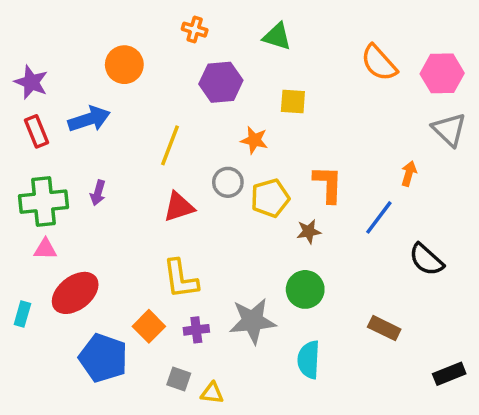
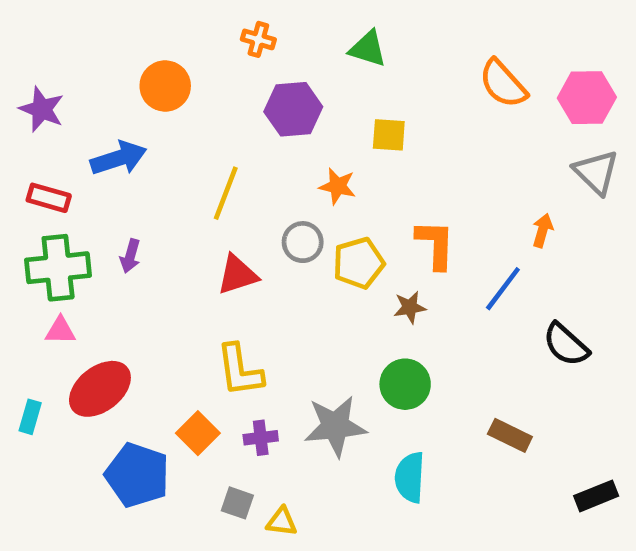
red rectangle: (36, 131) -> (49, 198), moved, turned -52

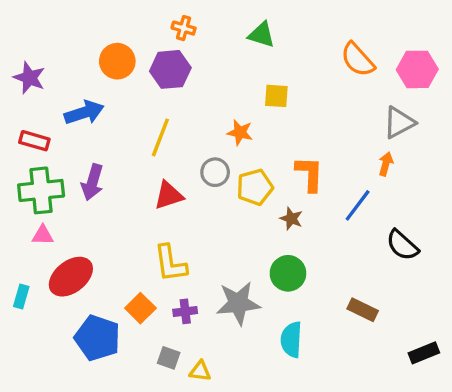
purple hexagon: (293, 109) -> (170, 69), moved
gray triangle: (596, 172) -> (399, 122), moved, turned 48
purple arrow: (130, 256) -> (92, 182), size x1.5
brown star: (410, 307) -> (291, 219), turned 30

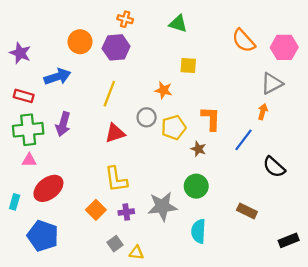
blue pentagon: (97, 338) -> (43, 236), moved
gray square: (169, 358) -> (115, 244), turned 35

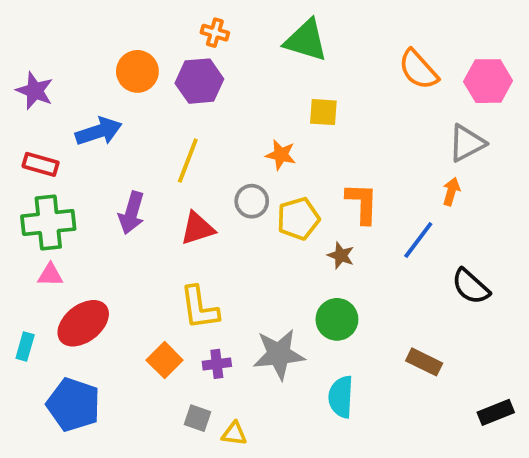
green triangle: (178, 24) -> (306, 40), size x1.4
purple arrow: (63, 124) -> (132, 213), moved
gray square: (115, 244) -> (197, 418), turned -35

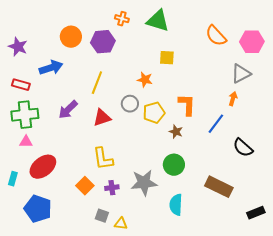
orange cross: (215, 33) -> (122, 19), moved
purple arrow: (132, 213) -> (68, 110), turned 30
brown rectangle: (424, 362) -> (219, 187), size x1.5

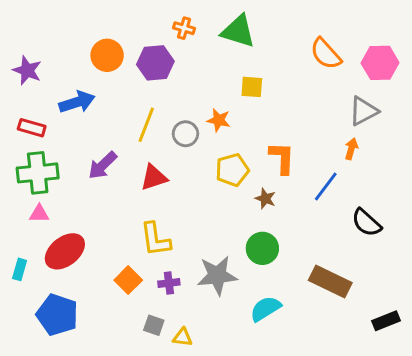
gray circle: (130, 104) -> (185, 134), moved
cyan semicircle: (176, 205) -> (265, 309), turned 55

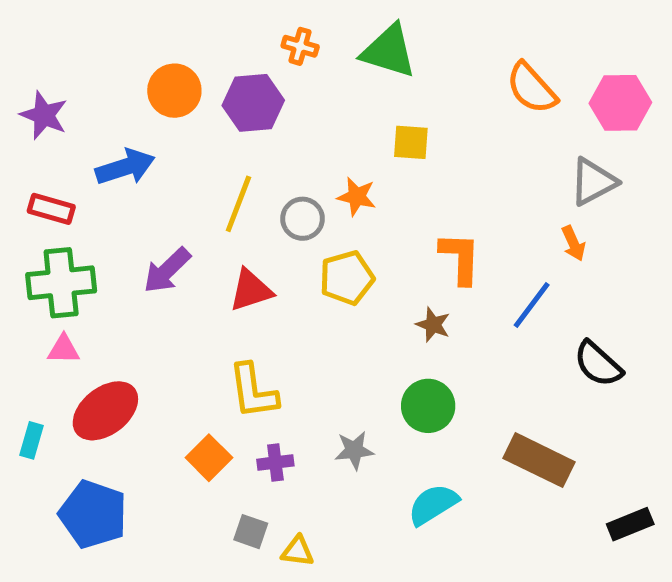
orange arrow: (351, 149) -> (573, 243), turned 140
yellow pentagon: (232, 170) -> (347, 278), moved
gray star: (217, 275) -> (354, 450), size x0.6

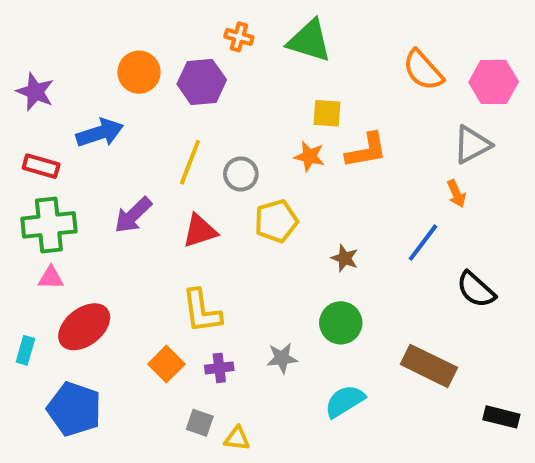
orange star: (357, 197) -> (309, 156), moved
orange L-shape: (460, 258) -> (366, 151), moved, turned 78
black rectangle: (630, 524) -> (501, 417), turned 36

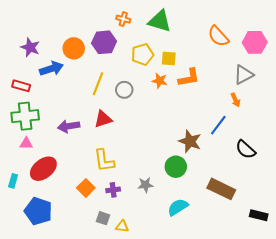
orange circle: (139, 72) -> (74, 48), moved
purple star: (35, 92) -> (30, 47), moved
purple arrow: (133, 215) -> (69, 126), moved, turned 35
yellow pentagon: (276, 221) -> (142, 54), moved
brown star: (345, 258) -> (190, 141), moved, size x1.6

